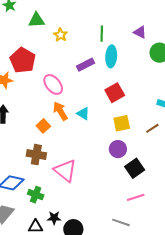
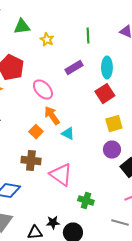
cyan ellipse: (111, 56) -> (107, 68), moved
cyan triangle: (83, 114) -> (68, 134), moved
green cross: (36, 195) -> (86, 201), moved

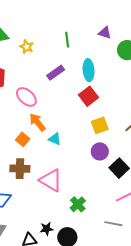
green cross: (86, 201) -> (78, 204), turned 35

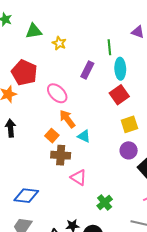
green line: (67, 40) -> (109, 47), moved
purple rectangle: (56, 73) -> (87, 70), turned -30
brown cross: (20, 169) -> (61, 155), moved
pink triangle: (51, 180) -> (79, 177), size x0.7

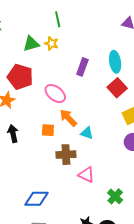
green triangle: (34, 31) -> (31, 44), moved
green line: (109, 47) -> (58, 19), moved
orange square: (52, 136) -> (48, 130), moved, turned -32

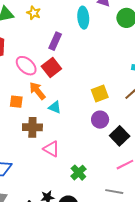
yellow star: (51, 43) -> (34, 13), moved
cyan ellipse: (115, 62) -> (83, 18), moved
red square: (117, 88) -> (51, 67), moved

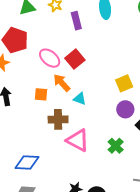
purple rectangle: (55, 41) -> (76, 21), moved, turned -36
pink triangle: (51, 149) -> (78, 140), size x1.4
green cross: (78, 173) -> (116, 146), moved

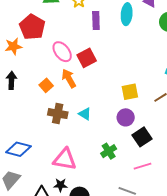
orange square: (41, 94) -> (46, 85), turned 32
cyan triangle: (80, 99) -> (85, 114), moved
pink triangle: (78, 140) -> (65, 159), moved, turned -30

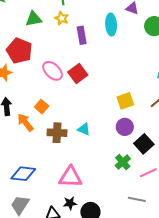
orange arrow: (69, 78) -> (25, 122), moved
green cross: (109, 151) -> (123, 162), moved

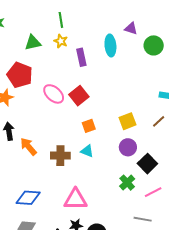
orange square: (42, 107) -> (89, 126), moved, turned 32

